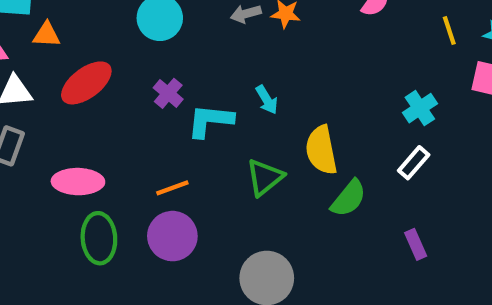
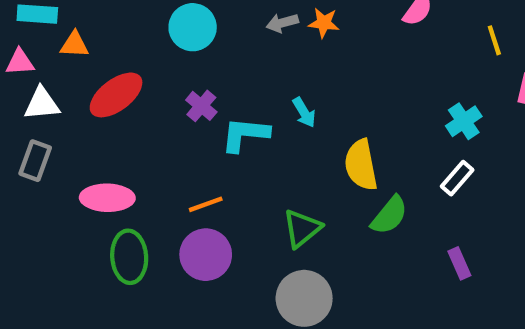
green triangle: (265, 177) -> (302, 228), moved

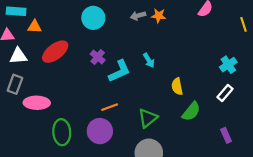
cyan L-shape: (245, 134) -> (119, 71), turned 150
yellow semicircle: (361, 165) -> (177, 86), size x0.7
pink ellipse: (107, 198) -> (37, 103), moved
orange line: (206, 204) -> (110, 107), moved

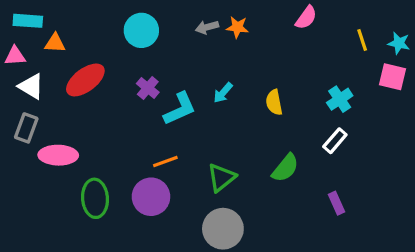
white triangle: (18, 56) -> (31, 86), turned 36
cyan arrow: (149, 60) -> (223, 93), turned 72
yellow semicircle: (177, 86) -> (274, 102), moved

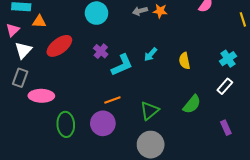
pink triangle: (15, 56) -> (13, 30), turned -40
white triangle: (31, 86) -> (23, 50), turned 42

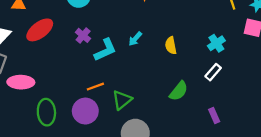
green triangle: (150, 111) -> (122, 100), moved

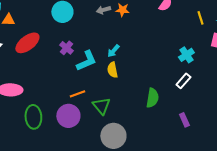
yellow semicircle: (171, 45) -> (112, 70), moved
green semicircle: (179, 91) -> (152, 98), turned -30
green triangle: (122, 100) -> (101, 106), turned -30

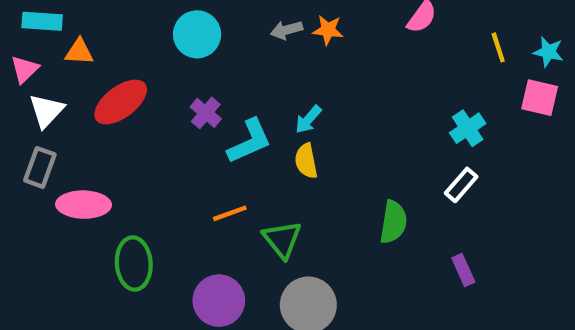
purple circle: (68, 116) -> (219, 301), moved

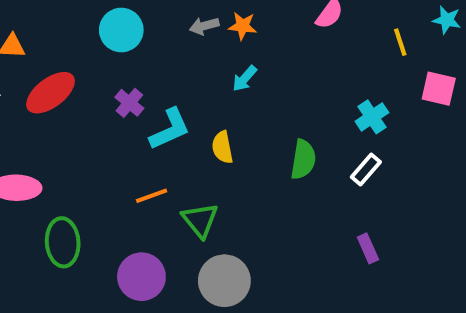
cyan star: (548, 52) -> (447, 20), moved
cyan arrow: (308, 119) -> (245, 79), moved
green semicircle: (393, 222) -> (303, 159), moved

